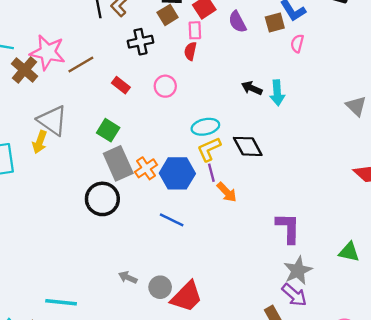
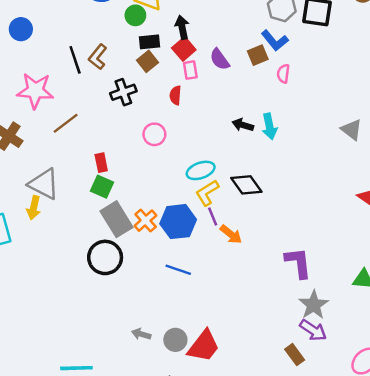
pink rectangle: (195, 30) -> (190, 70), moved
pink star: (48, 52) -> (35, 91), moved
red rectangle: (121, 85) -> (101, 163), moved, turned 48

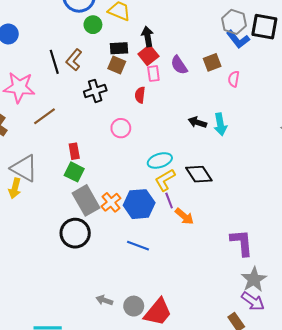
green circle: (135, 15) -> (93, 25), moved
blue L-shape: (275, 41) -> (238, 39), moved
brown square: (147, 61) -> (117, 65), turned -30

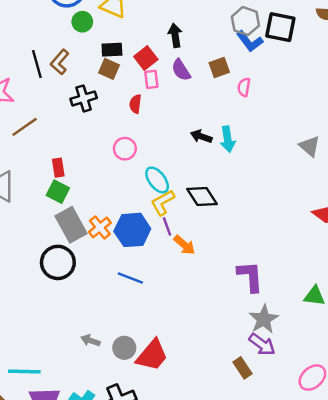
black arrow: (148, 37) -> (175, 35), moved
pink circle: (121, 128) -> (125, 149), moved
cyan ellipse: (160, 160) -> (157, 180), turned 70

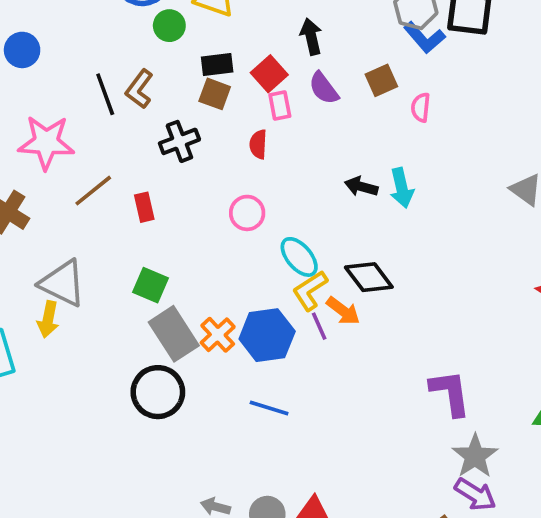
red rectangle: (58, 168) -> (144, 207), moved
orange arrow: (184, 245) -> (343, 311), moved

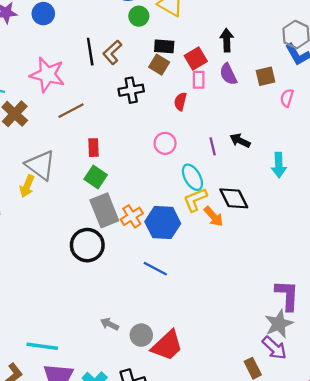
cyan arrow: (402, 188) -> (279, 165), moved
red rectangle: (144, 207) -> (93, 148), moved
purple line: (319, 326) -> (213, 146), moved
purple L-shape: (450, 393) -> (287, 295), moved

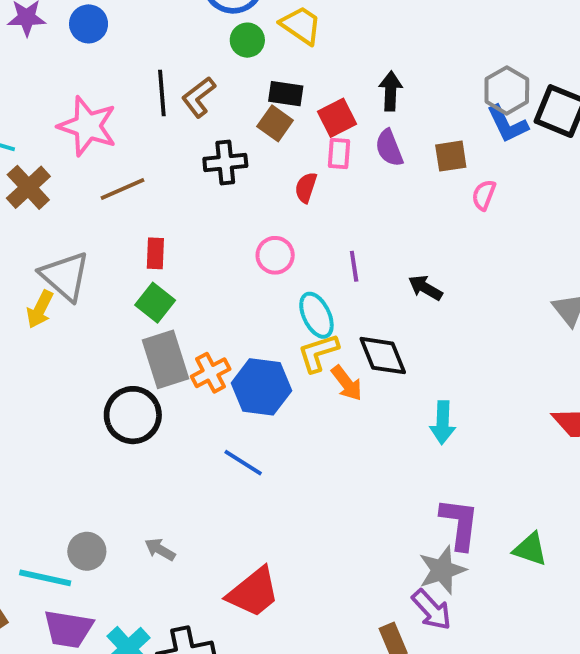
black arrow: (240, 141) -> (425, 288), moved
cyan arrow: (279, 165) -> (443, 422), moved
gray circle: (141, 335) -> (87, 551), moved

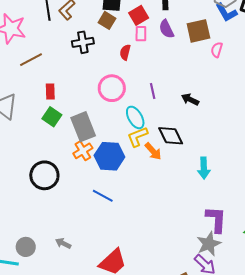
brown square: (451, 156) -> (198, 31), size x1.4
pink circle: (275, 255) -> (112, 88), size x1.4
gray rectangle: (166, 359) -> (83, 127), moved

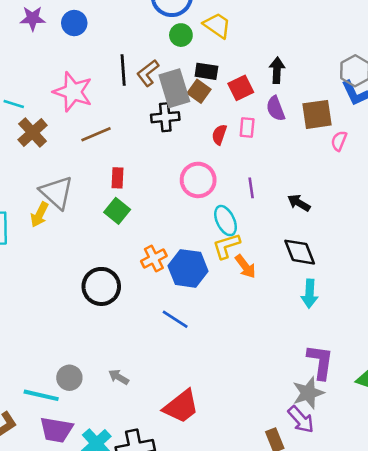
pink rectangle: (141, 34) -> (247, 127), moved
gray rectangle: (83, 127) -> (174, 88), moved
black diamond: (171, 136) -> (300, 252), moved

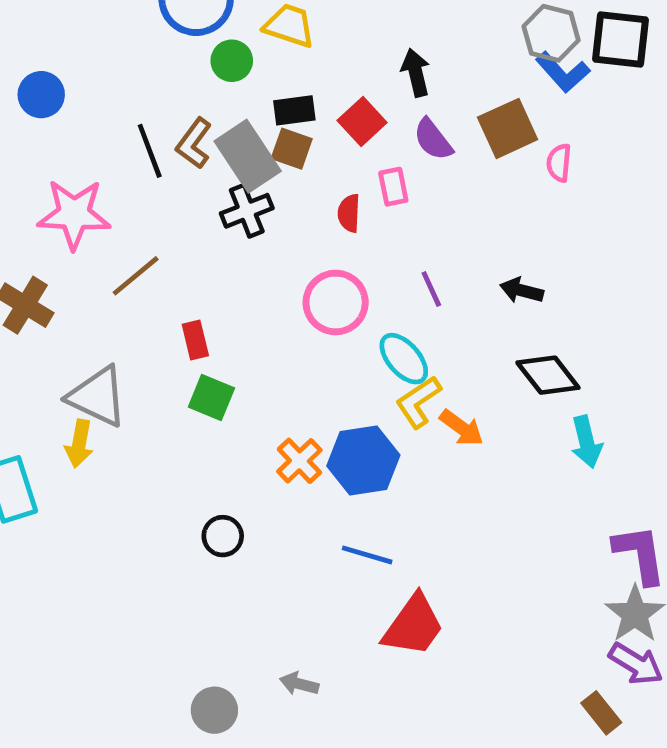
black circle: (101, 286) -> (223, 536), size x0.6
red trapezoid: (181, 407) -> (413, 625), moved

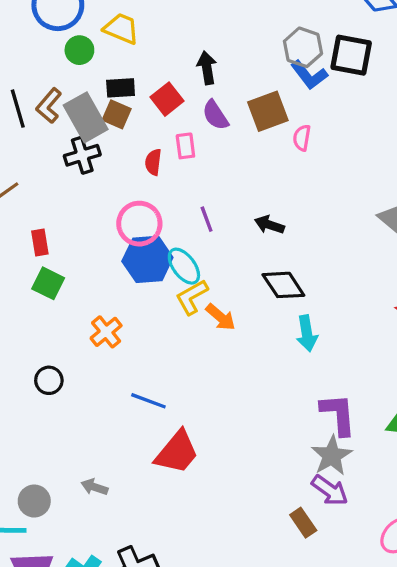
blue hexagon: (363, 461) -> (147, 259), moved

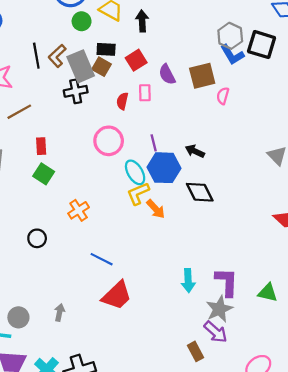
black arrow: (207, 68) -> (142, 21), moved
blue hexagon: (147, 259) -> (164, 168), moved
cyan arrow: (307, 333) -> (188, 281), moved
gray arrow: (94, 487) -> (59, 312), turned 77

